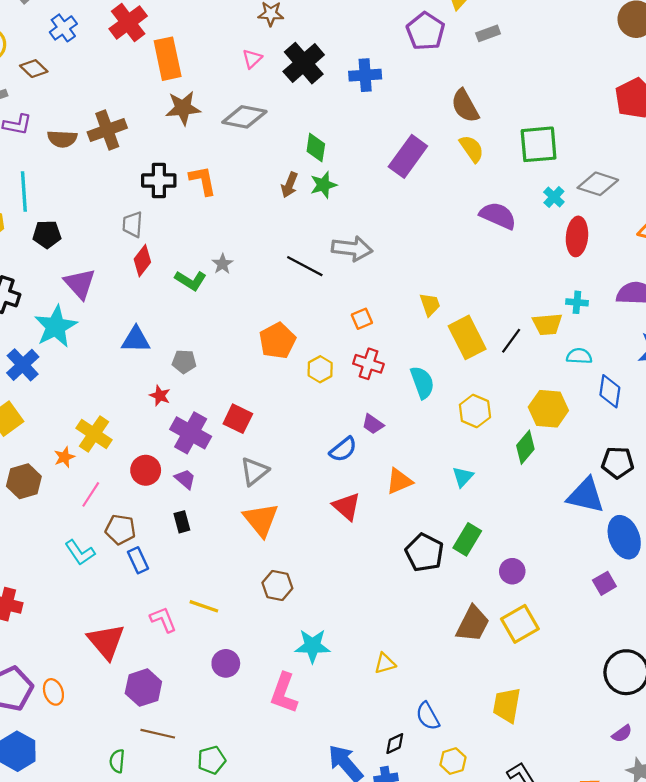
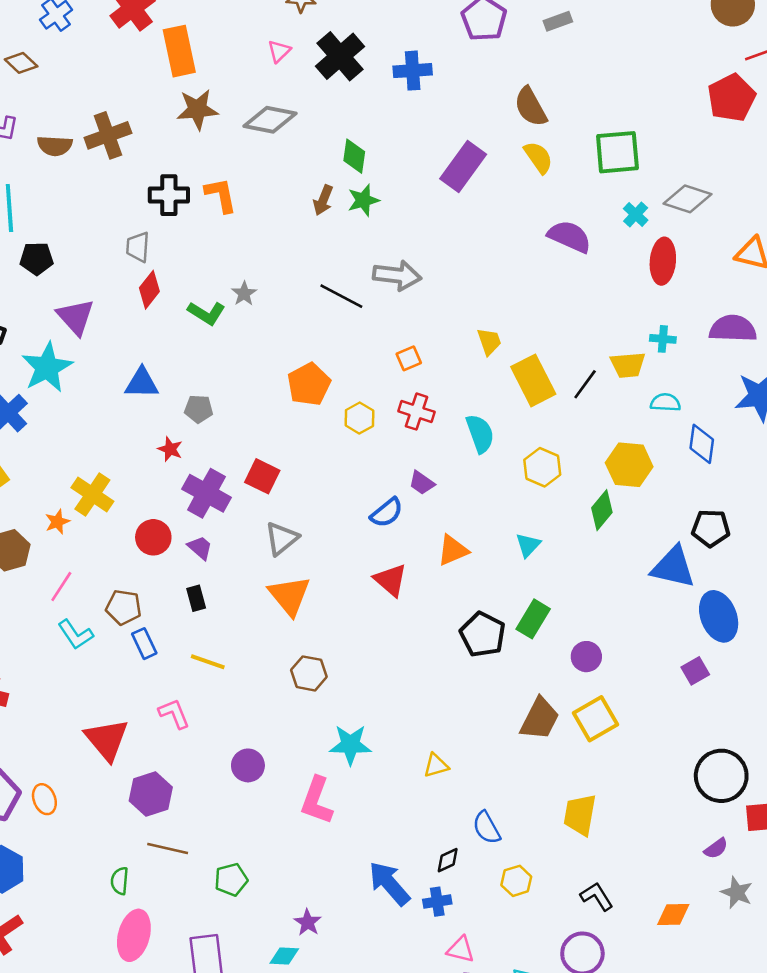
pink line: (91, 494) -> (61, 587), moved
yellow line: (204, 606) -> (208, 662), moved

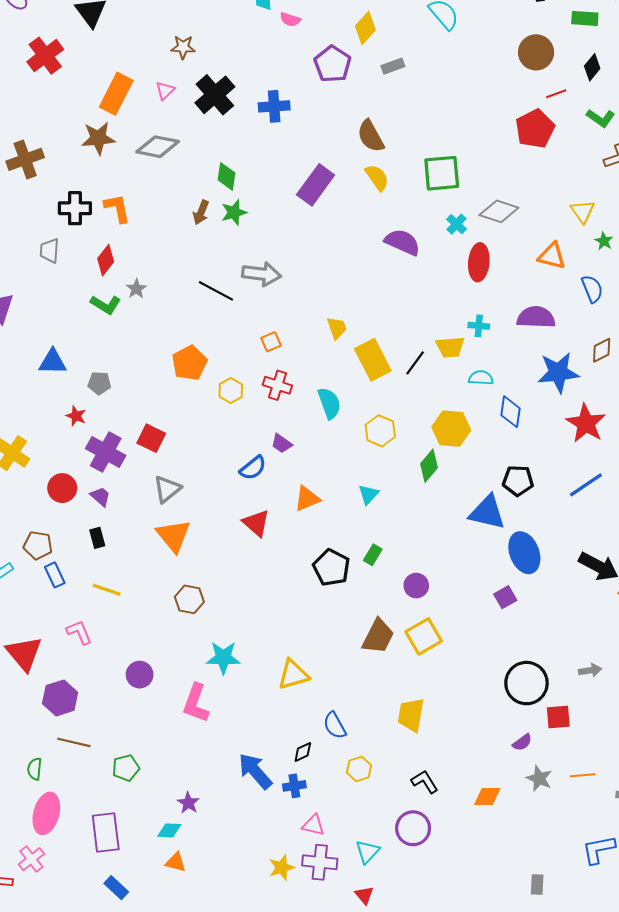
orange rectangle: (179, 51) -> (116, 94), moved, turned 39
red diamond: (149, 290) -> (106, 260), moved
green rectangle: (533, 619) -> (373, 555), size x0.7
yellow triangle: (436, 765) -> (293, 675), size x1.5

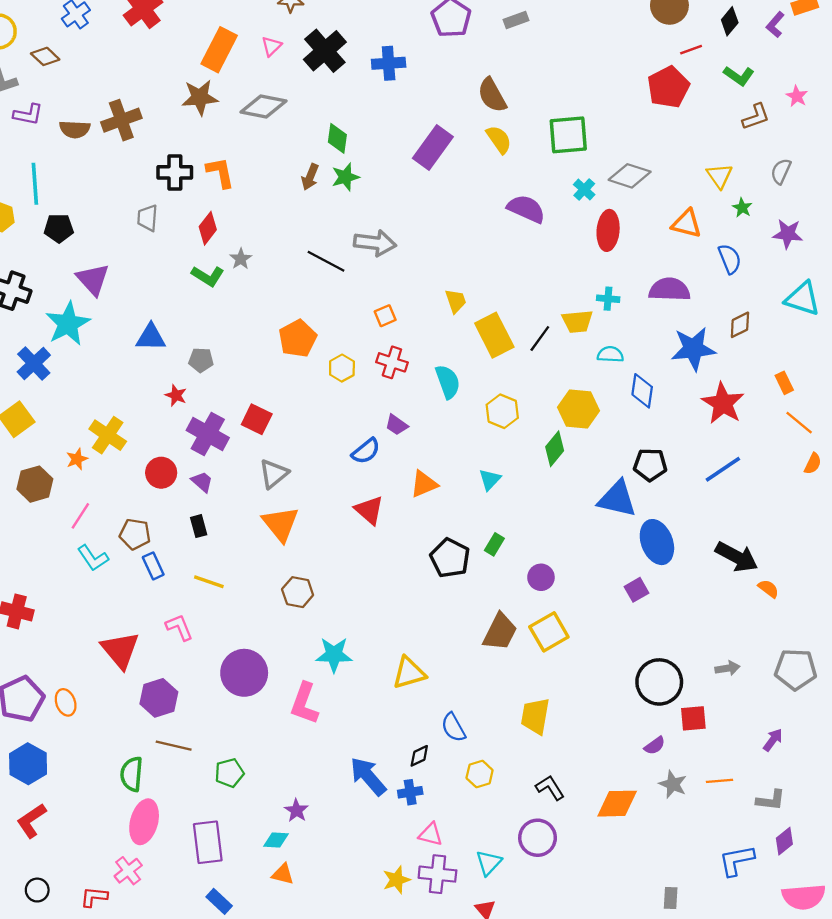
purple circle: (140, 675) -> (244, 673), size x1.6
green semicircle: (35, 769) -> (132, 774), size x1.4
orange diamond: (487, 796) -> (617, 804), size x1.4

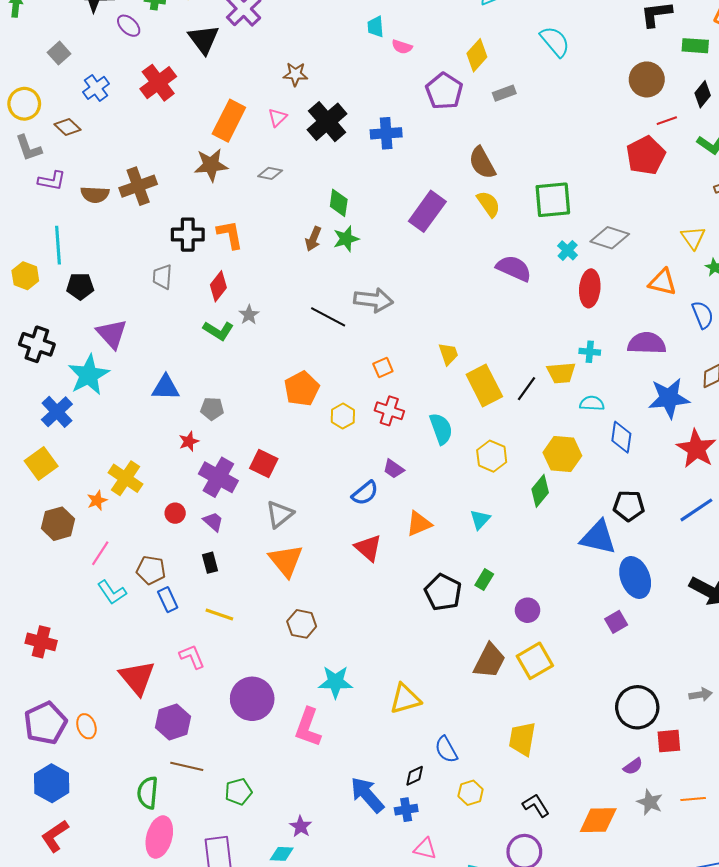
gray diamond: (263, 106) -> (270, 173), size x0.6
red star: (176, 395) -> (189, 441), turned 30
red circle: (161, 473) -> (175, 513), size x0.7

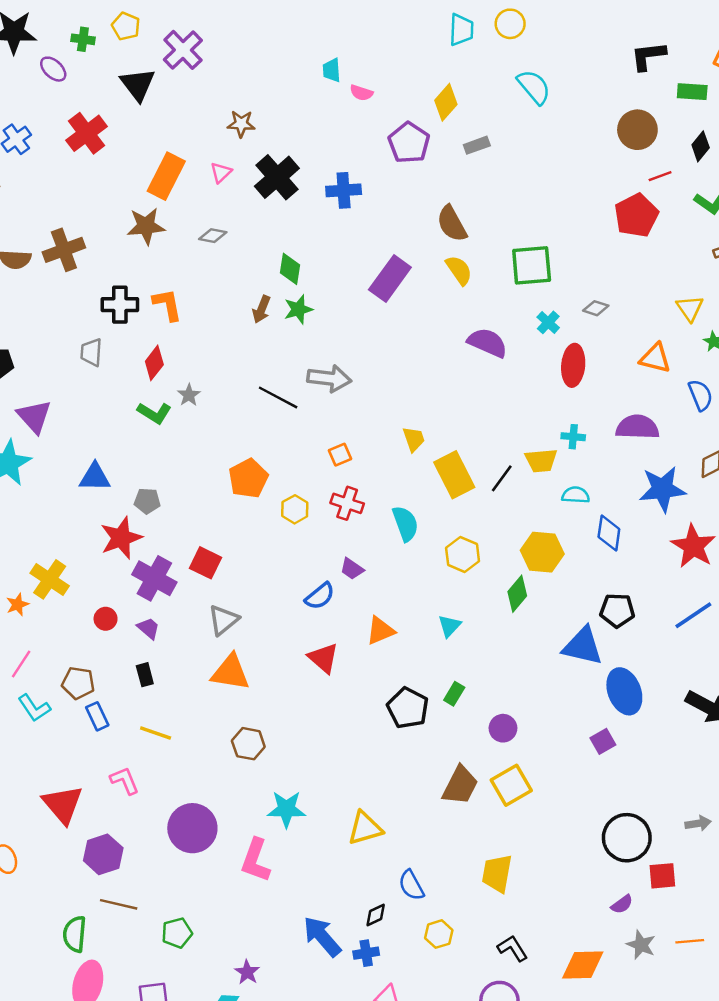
gray diamond: (610, 238) -> (596, 308), size x0.6
red star: (189, 441) -> (121, 538), size x1.8
orange triangle: (286, 561) -> (231, 672), turned -42

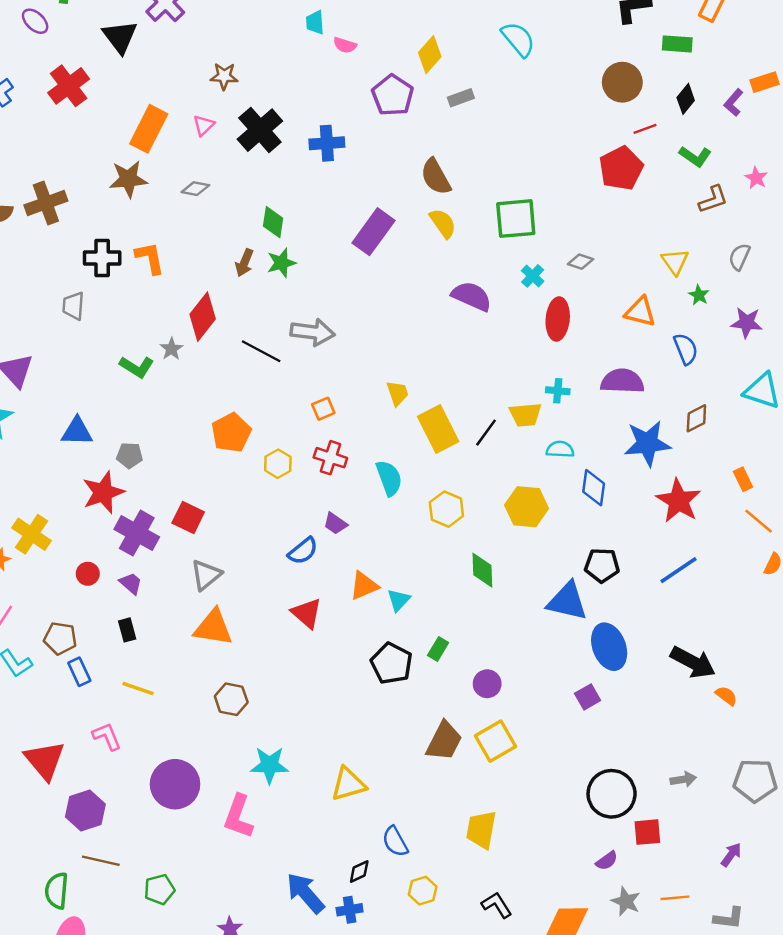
red diamond: (154, 363) -> (203, 317), moved, size x1.4
green diamond: (517, 594) -> (482, 570), moved, turned -42
cyan triangle: (449, 626) -> (399, 600), moved

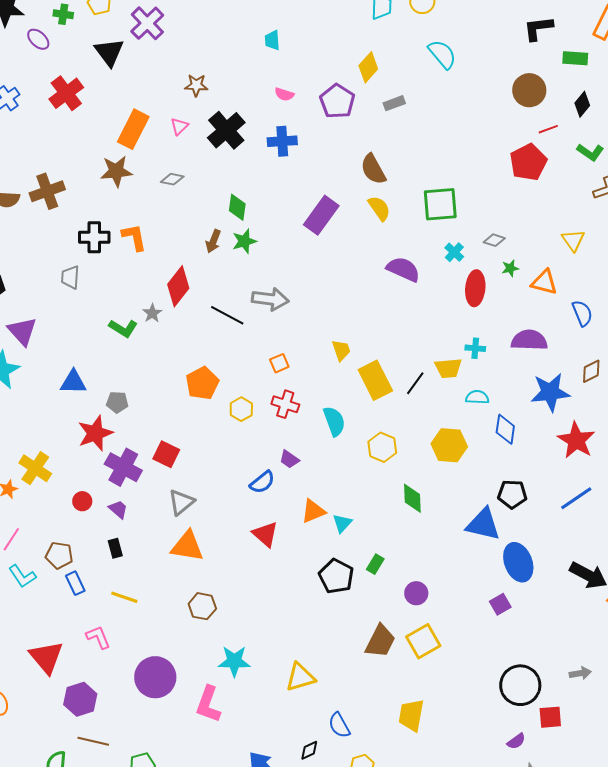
pink semicircle: (345, 45) -> (284, 94), moved
green star: (699, 295) -> (510, 268), moved, turned 30

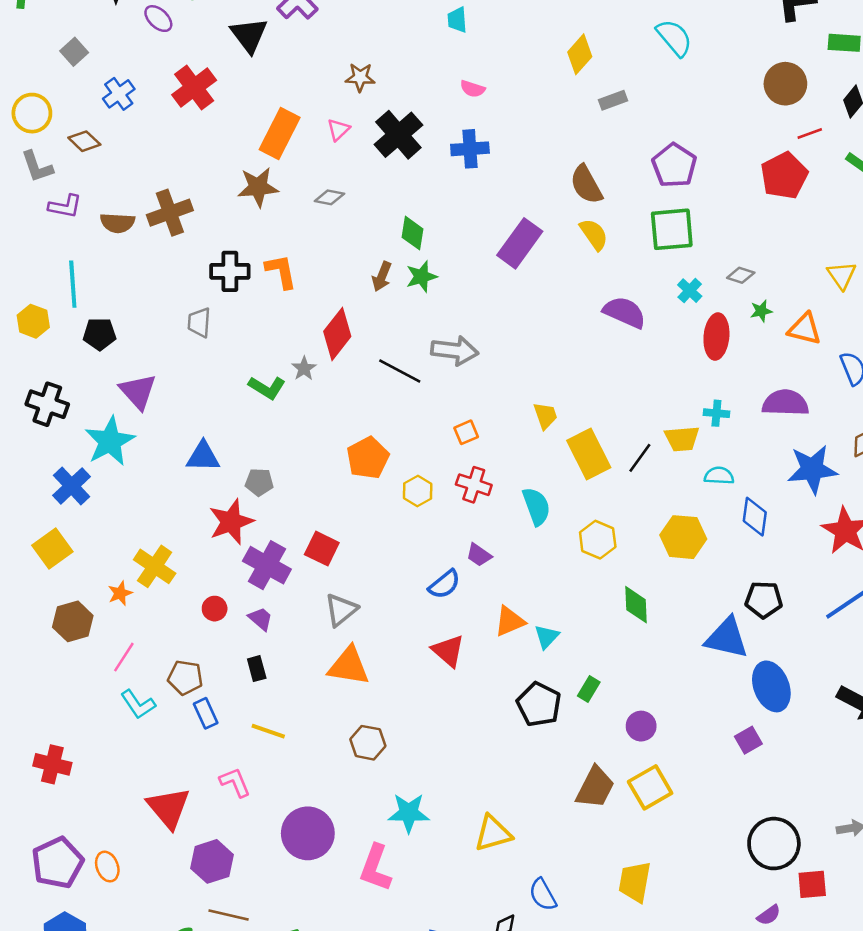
purple pentagon: (337, 101) -> (674, 165), moved

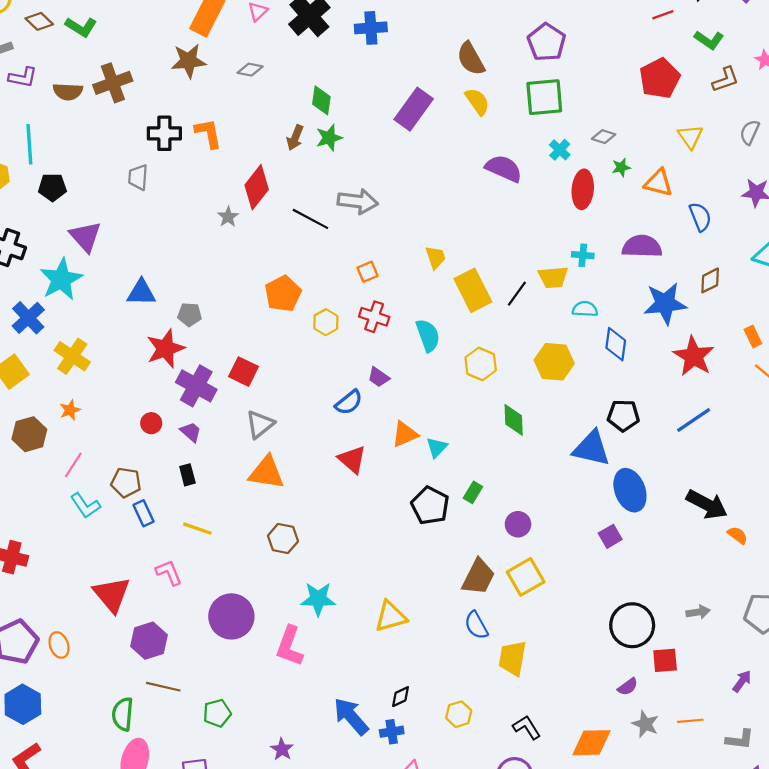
red pentagon: (784, 176) -> (660, 78), moved
green L-shape: (267, 388) -> (81, 27), moved
yellow cross: (155, 566) -> (72, 356), moved
blue semicircle: (543, 895) -> (476, 625), moved

